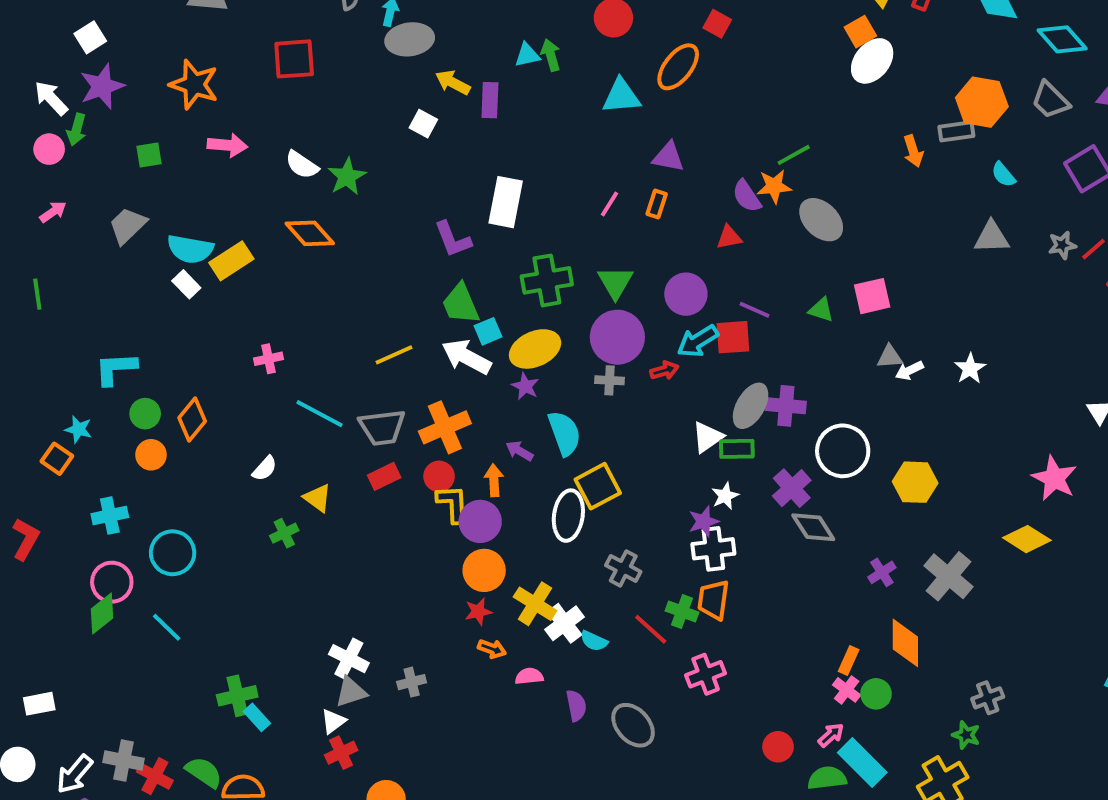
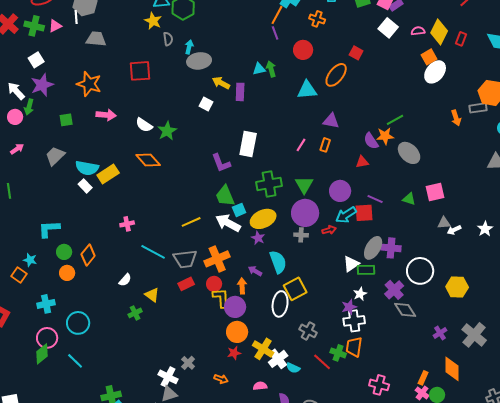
orange arrow: (492, 649) -> (221, 379), moved
pink cross: (706, 674) -> (379, 385), moved, turned 36
gray cross: (412, 682) -> (188, 363), moved, turned -32

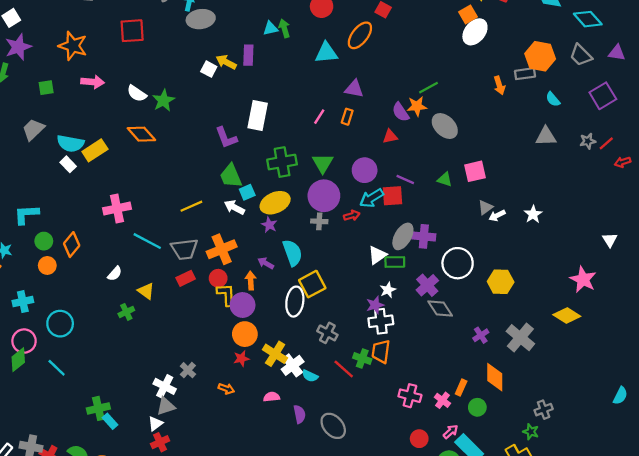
yellow arrow: (221, 83) -> (226, 62), moved
white arrow: (228, 223) -> (234, 207), size x0.7
gray triangle: (444, 223) -> (485, 207), turned -32
pink cross: (127, 224) -> (117, 209), size x1.6
pink cross: (422, 393) -> (442, 400), moved

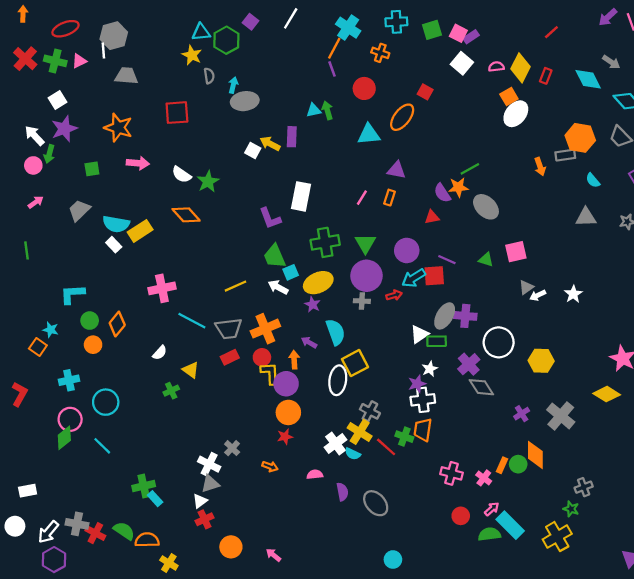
yellow cross: (275, 354) -> (360, 432), moved
green circle: (477, 407) -> (518, 464), moved

